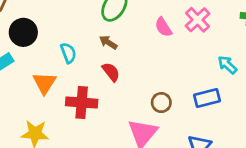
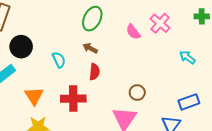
red semicircle: (111, 72) -> (94, 72), turned 49
orange triangle: (44, 83) -> (34, 96), moved
blue rectangle: (207, 98) -> (189, 102), moved

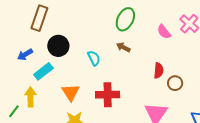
red semicircle: (94, 72) -> (159, 71), moved
brown circle: (137, 93) -> (175, 83), moved

